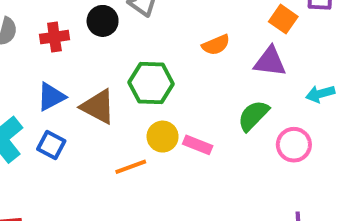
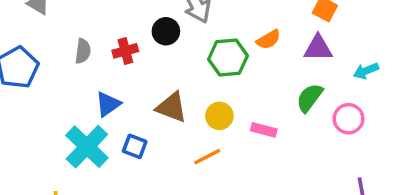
green hexagon: (151, 83) -> (228, 57), moved
blue triangle: (51, 97) -> (108, 104), moved
yellow circle: (163, 137) -> (219, 116), moved

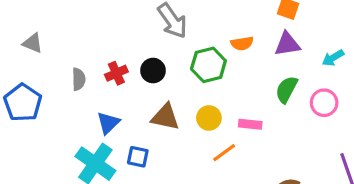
black circle: (166, 31) -> (153, 71), moved
orange semicircle: (269, 40) -> (242, 43), turned 30
orange line: (207, 157) -> (224, 153), moved

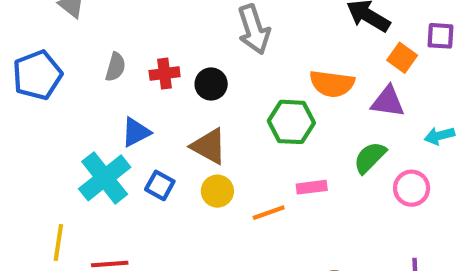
orange semicircle: (242, 43) -> (332, 84), size x1.5
green hexagon: (208, 65) -> (291, 122), moved
yellow circle: (209, 118) -> (217, 191), moved
pink rectangle: (250, 124) -> (312, 187), turned -30

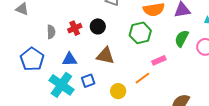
blue pentagon: (37, 75) -> (32, 59), moved
blue triangle: (136, 132) -> (70, 59), turned 42
blue square: (160, 185) -> (88, 81), turned -32
yellow circle: (217, 191) -> (118, 91), moved

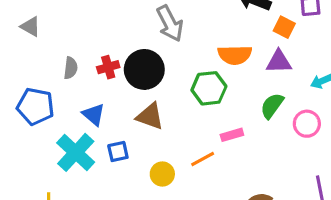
black circle: (98, 26) -> (144, 69), size x1.6
blue pentagon: (32, 59) -> (35, 106), turned -30
blue triangle: (70, 59) -> (94, 114), turned 35

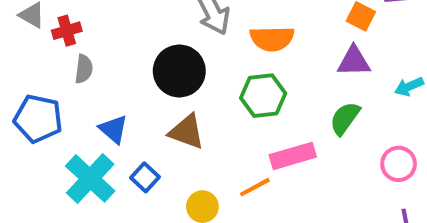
orange semicircle: (235, 55) -> (272, 39), moved
red cross: (108, 67) -> (67, 31), moved
pink circle: (307, 124) -> (399, 164), moved
pink rectangle: (232, 135) -> (293, 156), size x1.5
blue square: (118, 152) -> (145, 177), turned -35

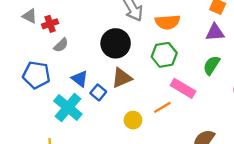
gray semicircle: (84, 69) -> (61, 45), turned 42
brown triangle: (187, 132) -> (122, 78), turned -40
pink rectangle: (293, 156) -> (183, 88), turned 50
blue square: (145, 177) -> (98, 92), moved

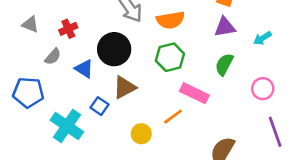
gray triangle: (30, 16) -> (30, 24), moved
red cross: (50, 24) -> (68, 29), moved
blue triangle: (80, 79) -> (84, 69), moved

